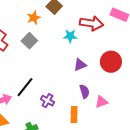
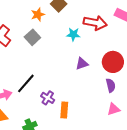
purple semicircle: (84, 91) -> (111, 85), moved
pink triangle: (101, 102) -> (114, 109), moved
orange rectangle: (74, 114) -> (64, 110), moved

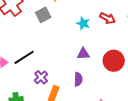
red arrow: (95, 23) -> (107, 18), size x0.7
purple semicircle: (111, 85) -> (78, 79), moved

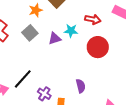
purple triangle: (83, 54) -> (55, 38), moved
red circle: (114, 61) -> (98, 47), moved

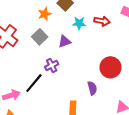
cyan star: (71, 31) -> (79, 23), moved
red circle: (98, 47) -> (111, 67), moved
purple cross: (44, 94) -> (52, 65), moved, turned 32

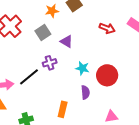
cyan star: (79, 23) -> (82, 68), moved
purple triangle: (65, 41) -> (67, 42), turned 40

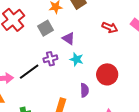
cyan star: (82, 68) -> (77, 59), moved

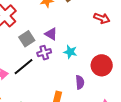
gray square: (45, 28) -> (27, 39), moved
purple triangle: (69, 38) -> (51, 34), moved

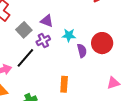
purple semicircle: (80, 82) -> (82, 51), moved

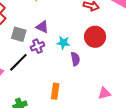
gray square: (24, 30) -> (19, 34), turned -35
red circle: (102, 43) -> (95, 37), moved

